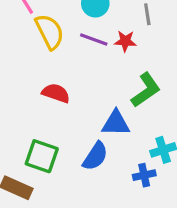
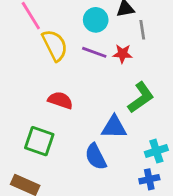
green square: (42, 156) -> (39, 141), moved
blue semicircle: (95, 156) -> (96, 157), turned 120
blue cross: (144, 175) -> (149, 179), moved

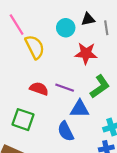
gray line: (142, 30) -> (106, 28), moved
purple line: (94, 52) -> (65, 88), moved
red star: (122, 54) -> (86, 53), size x1.5

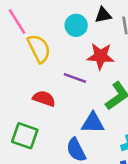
purple line: (65, 88) -> (75, 78), moved

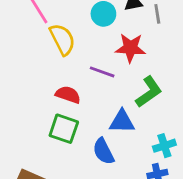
green square: (25, 136) -> (64, 129), moved

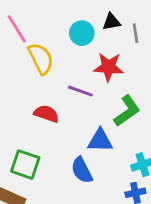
green square: (64, 129) -> (25, 165), moved

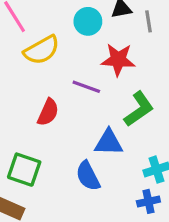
yellow semicircle: (41, 59) -> (42, 50), turned 88
red semicircle: (46, 114) -> (48, 112), turned 95

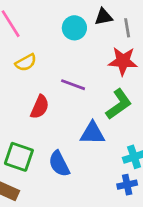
yellow semicircle: (42, 50) -> (26, 63), moved, size x0.7
red star: (118, 60) -> (123, 61), moved
blue semicircle: (88, 176) -> (59, 164), moved

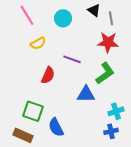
black triangle: (104, 17) -> (94, 10), turned 48
cyan circle: (74, 28) -> (63, 18), moved
blue semicircle: (59, 164) -> (56, 127), moved

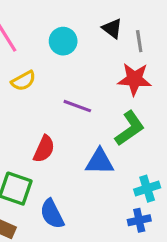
red semicircle: (48, 75) -> (44, 149), moved

